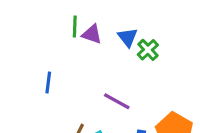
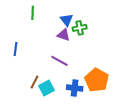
purple triangle: (92, 34) -> (64, 35), moved
green cross: (148, 50) -> (80, 28), turned 32

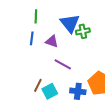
blue triangle: (67, 20) -> (70, 23), size x1.5
purple triangle: (64, 35) -> (52, 41), moved
blue line: (16, 49) -> (32, 38), moved

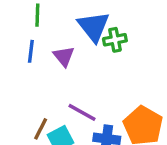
purple triangle: (52, 41) -> (64, 56), turned 32
purple line: (63, 64) -> (82, 112), moved

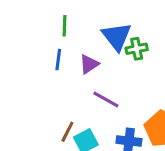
purple triangle: (64, 56) -> (89, 64), turned 35
purple line: (82, 112) -> (106, 99), moved

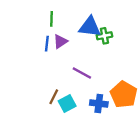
blue triangle: (117, 36) -> (90, 27), turned -45
purple triangle: (89, 64) -> (60, 41), moved

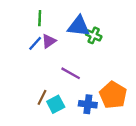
green cross: (104, 36) -> (94, 35), turned 35
blue line: (47, 44) -> (35, 43), turned 35

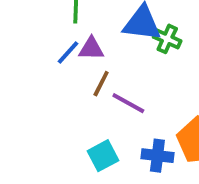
purple triangle: (49, 41) -> (91, 49), turned 35
brown line: (42, 97) -> (101, 84), moved

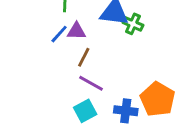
purple line: (128, 103) -> (91, 83), moved

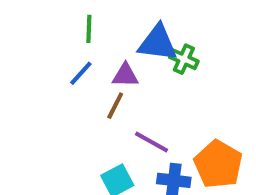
purple triangle: (76, 31) -> (125, 75), moved
purple line: (91, 83) -> (152, 142), moved

